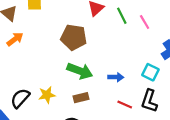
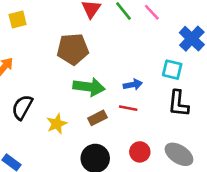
black semicircle: (20, 98) -> (22, 107), moved
red line: (125, 104) -> (128, 108), moved

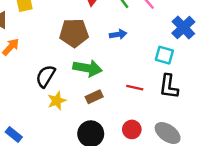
blue arrow: (133, 85) -> (118, 34), moved
black semicircle: (22, 107) -> (46, 76), moved
red line: (128, 108) -> (135, 88), moved

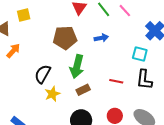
green arrow: (87, 68) -> (77, 66), turned 95

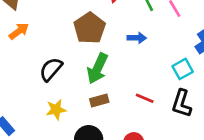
brown pentagon: (65, 38) -> (90, 28), turned 30
cyan square: (140, 54) -> (183, 69), turned 35
yellow star: (52, 94) -> (56, 110), moved

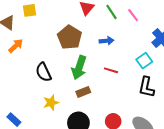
black semicircle: (51, 69) -> (43, 72), turned -60
red line: (145, 98) -> (111, 70), moved

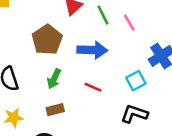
blue arrow: (107, 41) -> (92, 50), size x1.6
green arrow: (79, 68) -> (54, 79), size x0.7
black L-shape: (146, 87) -> (134, 114), turned 90

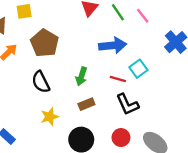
brown pentagon: (47, 40) -> (45, 43), moved
cyan square: (136, 81) -> (138, 69), moved
black L-shape: (134, 114) -> (127, 104), moved, turned -125

